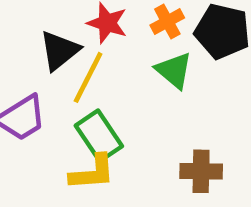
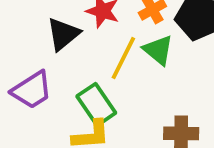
yellow line: (88, 77) -> (123, 58), moved

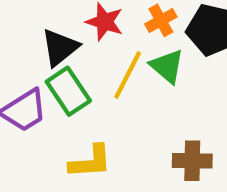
green rectangle: (96, 105) -> (68, 91), moved

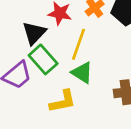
green triangle: (167, 66) -> (82, 73), moved

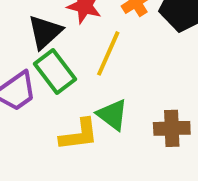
green triangle: (82, 73) -> (112, 115), moved

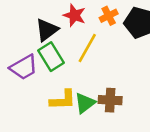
green triangle: (112, 115) -> (85, 103), moved, turned 40
brown cross: (172, 128) -> (110, 100), moved

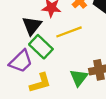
yellow line: (87, 48) -> (69, 32), turned 55
yellow L-shape: (63, 100) -> (40, 83), moved

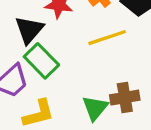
yellow line: (69, 32) -> (107, 38), moved

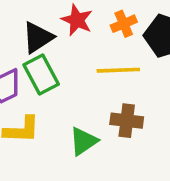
brown cross: (125, 98) -> (127, 121), moved

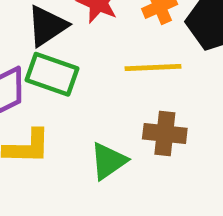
green rectangle: (41, 75) -> (52, 74), turned -42

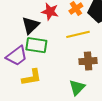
green triangle: (108, 161) -> (77, 88), moved

